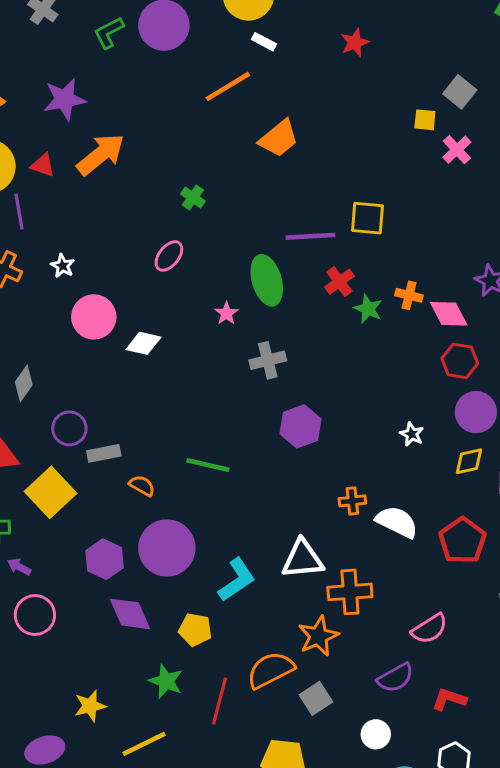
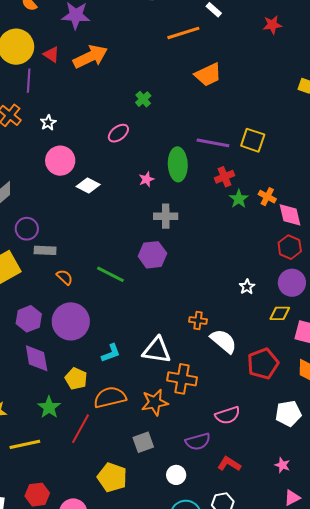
purple hexagon: (301, 426) -> (152, 255), moved
cyan L-shape: (237, 580) -> (111, 353), size x0.7
orange semicircle: (271, 670) -> (110, 397), moved

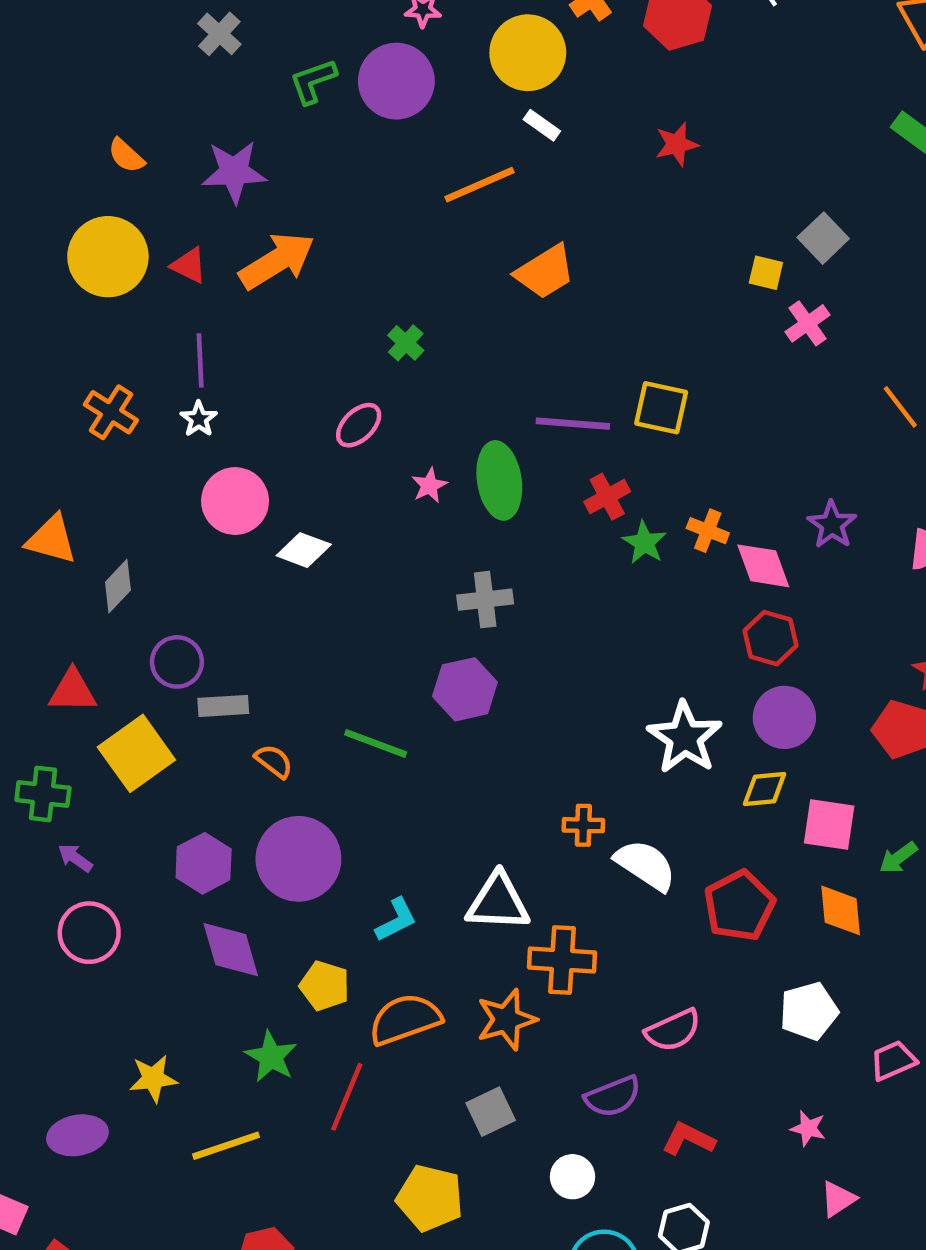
purple line: (29, 81) -> (200, 360), moved
pink star: (146, 179) -> (429, 485), moved
white star: (247, 287) -> (685, 737), size x2.0

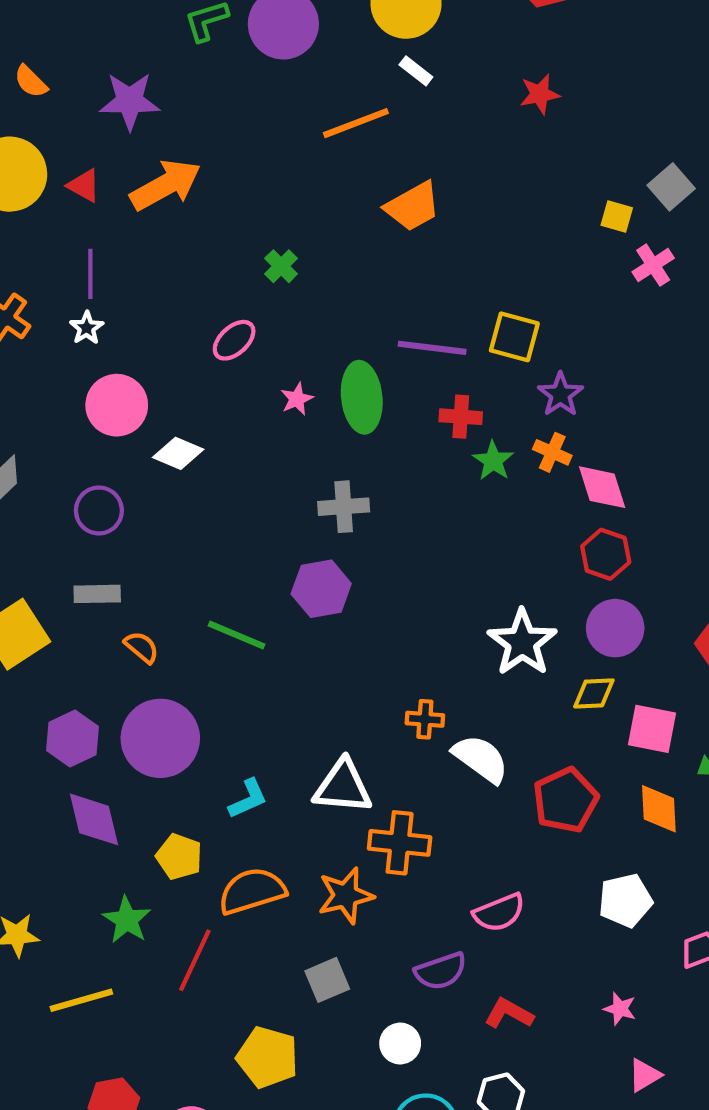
red cross: (607, 497) -> (461, 417), turned 30
purple star: (832, 525) -> (560, 394), moved
purple circle: (177, 662) -> (99, 510), moved

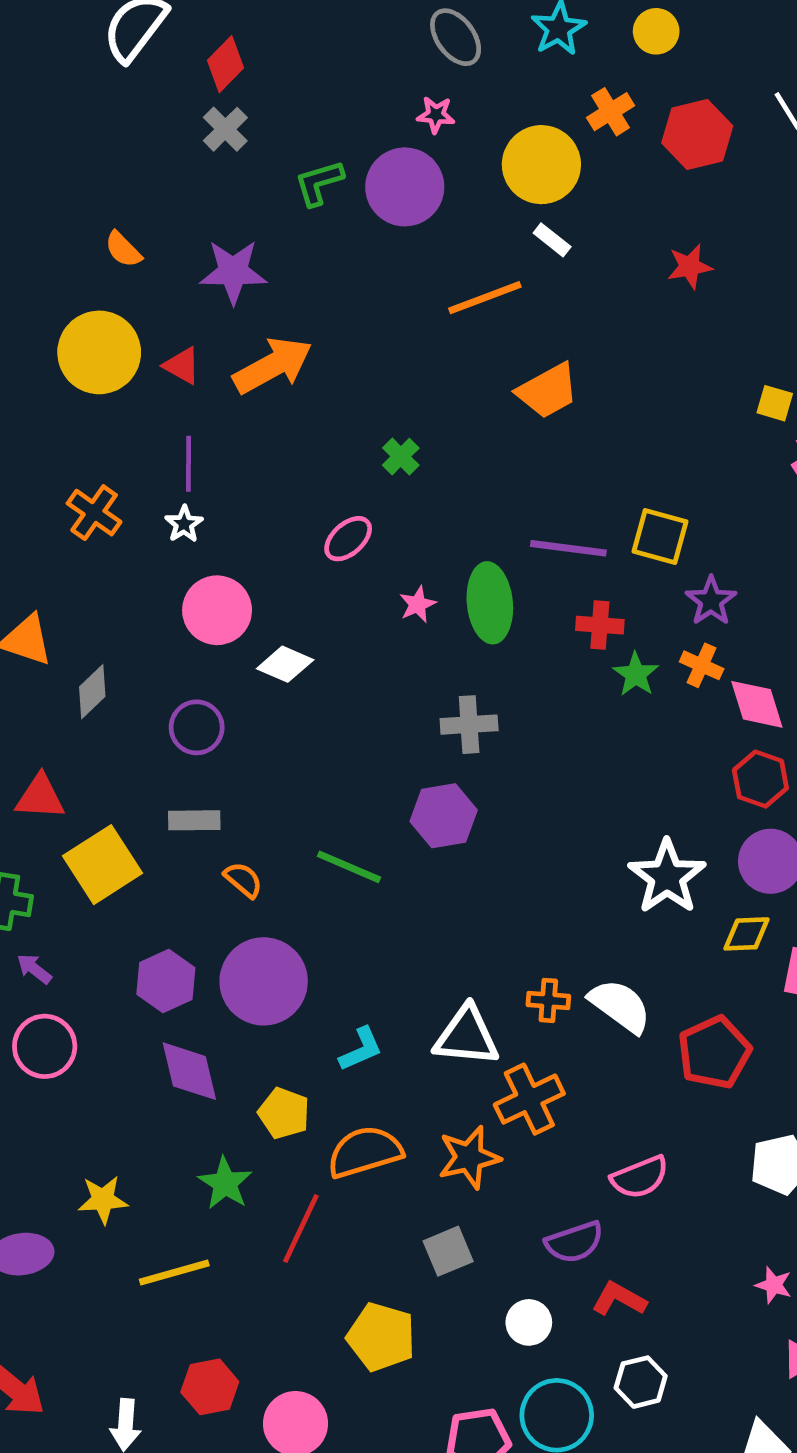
orange cross: (425, 719) -> (548, 1000), moved
orange cross: (400, 843) -> (529, 1099), turned -32
red L-shape: (509, 1013) -> (619, 1299), moved

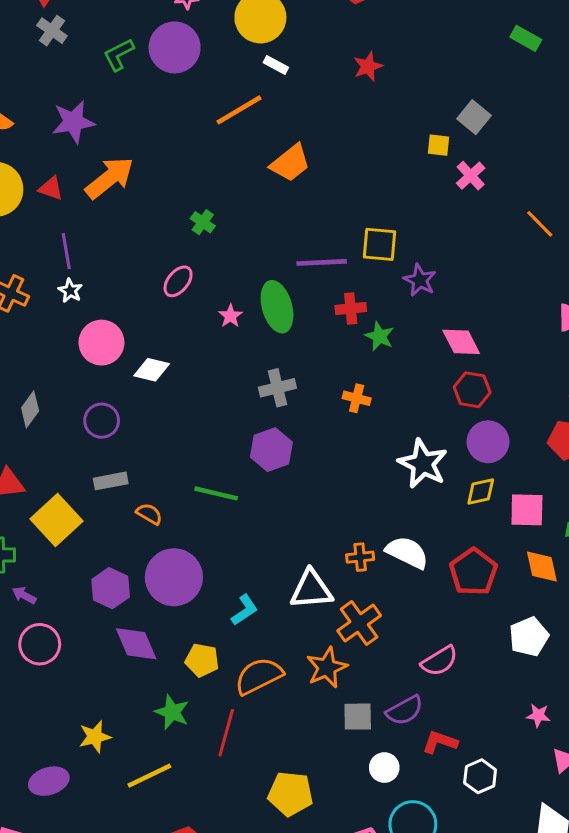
orange cross: (702, 665) -> (357, 398), moved
gray square: (448, 1251) -> (358, 717), moved, turned 32
white hexagon: (641, 1382) -> (480, 776), moved

